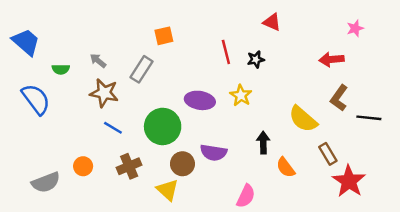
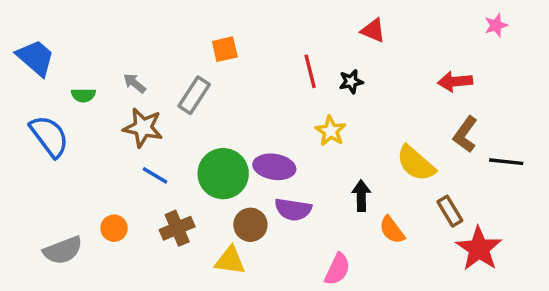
pink star: (355, 28) -> (496, 25), moved
purple ellipse: (200, 100) -> (274, 167), moved
yellow triangle: (168, 190) -> (230, 261), turned -35

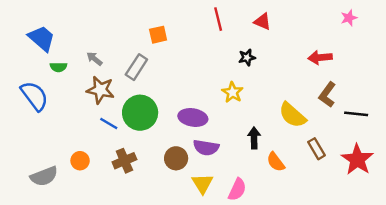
blue trapezoid: (36, 58) -> (42, 38), moved
red line: (310, 71) -> (218, 19), moved
green circle: (223, 174) -> (140, 113), moved
red star: (479, 249) -> (357, 160), moved
yellow triangle: (230, 261) -> (202, 184), moved, turned 50

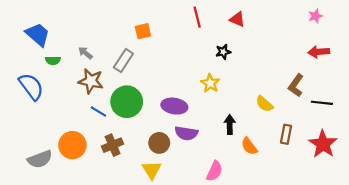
red arrow: (320, 57) -> (319, 52), moved
yellow semicircle: (292, 115) -> (264, 104), size x0.7
brown rectangle: (316, 149) -> (286, 134), turned 42
orange circle: (80, 161) -> (72, 145), size x1.6
yellow triangle: (202, 184) -> (152, 170), moved

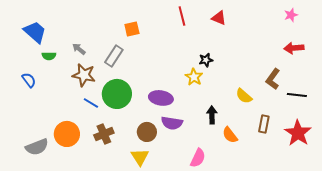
black star: (223, 52) -> (206, 60), moved
blue semicircle: (31, 87) -> (29, 80), size x0.6

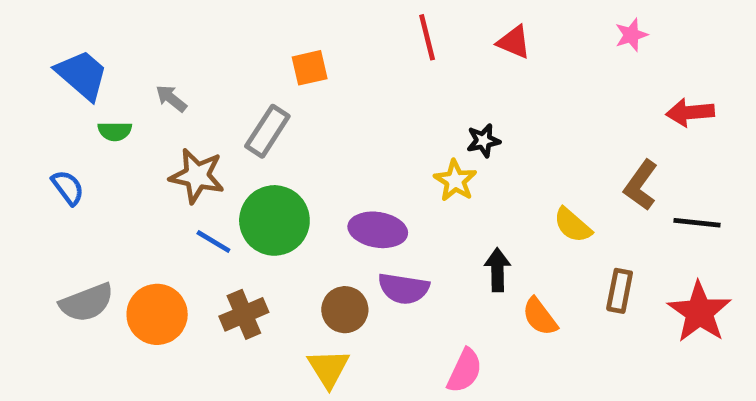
pink star: (291, 15) -> (631, 35), moved
gray arrow: (79, 49) -> (171, 98), moved
gray semicircle: (37, 147) -> (87, 303), moved

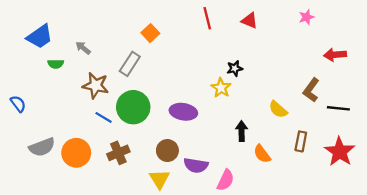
orange square: (310, 68) -> (150, 33), turned -30
blue trapezoid: (82, 75) -> (40, 36), turned 104
blue semicircle: (68, 188) -> (18, 104), moved
purple semicircle: (404, 289) -> (196, 165), moved

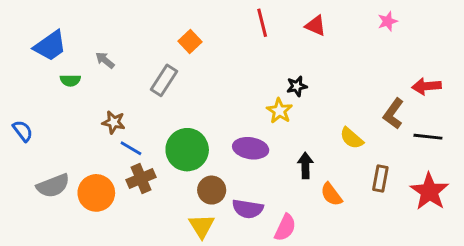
red arrow: (335, 55) -> (427, 86), moved
brown star: (96, 86) -> (114, 122), moved, size x0.7
green circle: (133, 107) -> (187, 150), moved
purple ellipse: (183, 112) -> (251, 148), moved
brown cross: (118, 153) -> (141, 179), moved

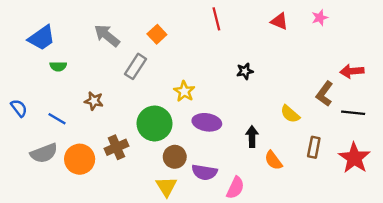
red triangle: (315, 26) -> (279, 21), moved
gray arrow: (105, 60) -> (107, 35), moved, size x1.6
yellow star: (279, 111) -> (184, 91), moved
blue line: (131, 148) -> (57, 119), moved

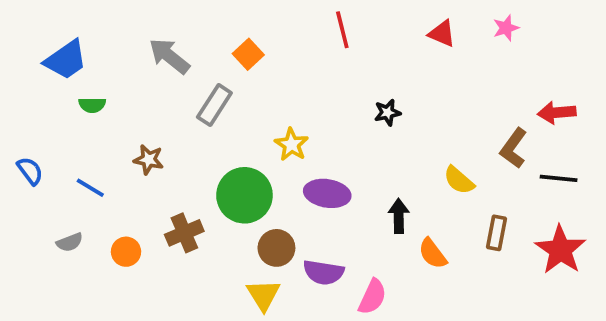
gray semicircle: (44, 153) -> (70, 242), size x0.6
orange circle: (80, 159) -> (126, 252), size x0.6

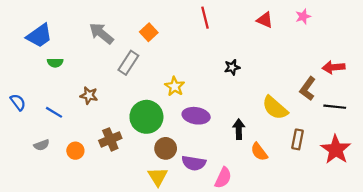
yellow semicircle: (459, 180) -> (275, 108), size x1.4

